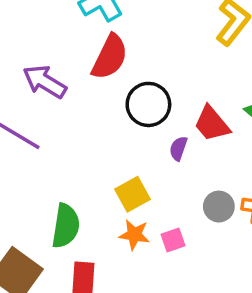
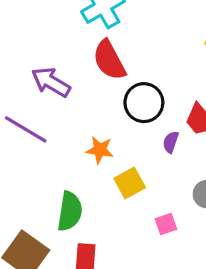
red semicircle: (110, 57) -> (109, 60), turned 126
orange star: (134, 235) -> (100, 150), moved

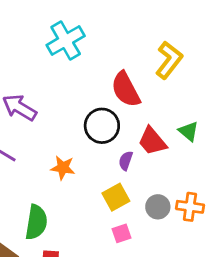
red semicircle: (109, 60) -> (126, 89), moved
yellow square: (130, 183) -> (116, 197), moved

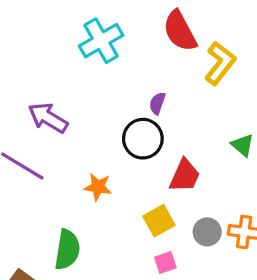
red semicircle: (126, 89) -> (180, 31), moved
red trapezoid: (152, 141) -> (185, 176), moved, turned -116
purple semicircle: (126, 161) -> (157, 103), moved

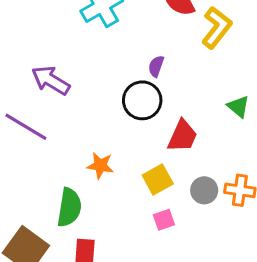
orange star: (98, 187) -> (100, 166), moved

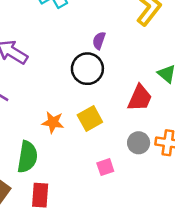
red trapezoid: (182, 136) -> (140, 98), moved
yellow square: (158, 179) -> (90, 118), moved

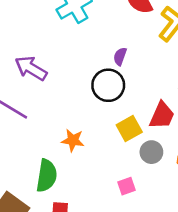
yellow square: (90, 118) -> (129, 129), moved
gray circle: (139, 143) -> (151, 152), moved

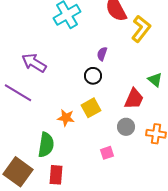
black circle: (108, 85) -> (93, 76), size x0.7
yellow square: (129, 129) -> (91, 108), moved

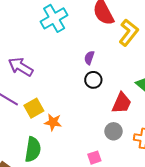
black circle: (93, 76) -> (93, 80), moved
yellow square: (91, 108) -> (34, 108), moved

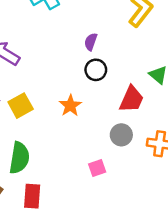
orange star: (53, 122) -> (70, 106), moved, turned 30

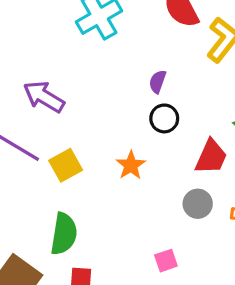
pink square: (97, 168) -> (166, 261), moved

